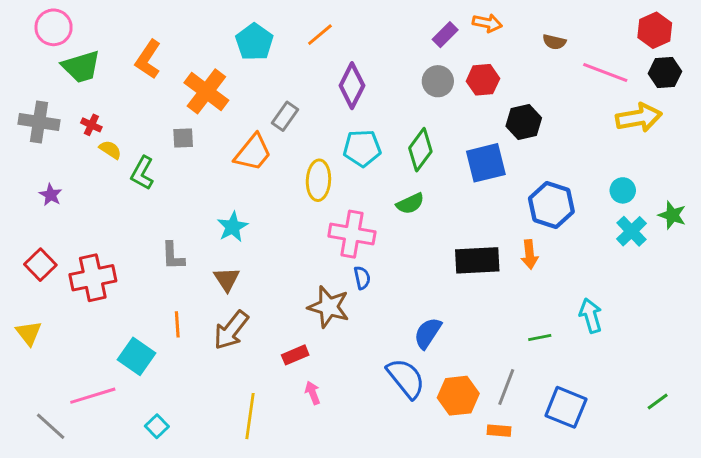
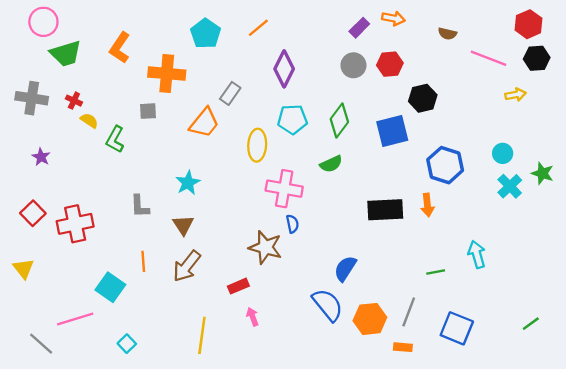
orange cross: (206, 91) -> (167, 74), turned -32
yellow arrow: (639, 118) -> (516, 95), size x0.6

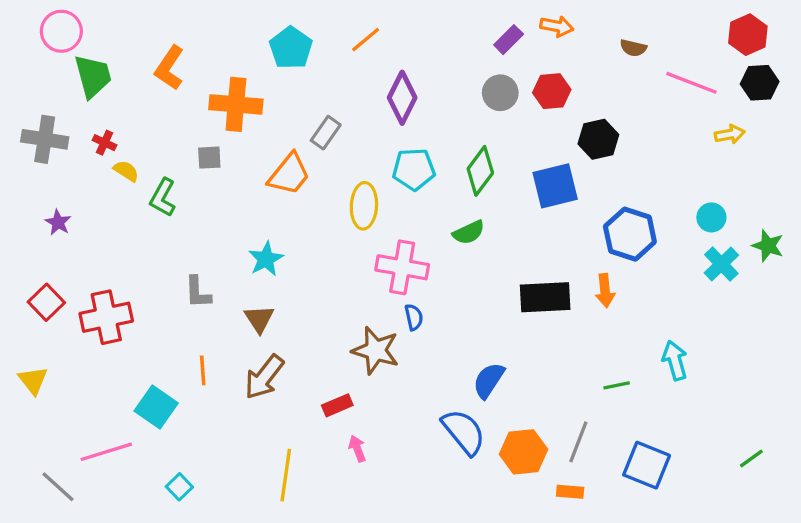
green trapezoid: (66, 54) -> (93, 76), turned -88

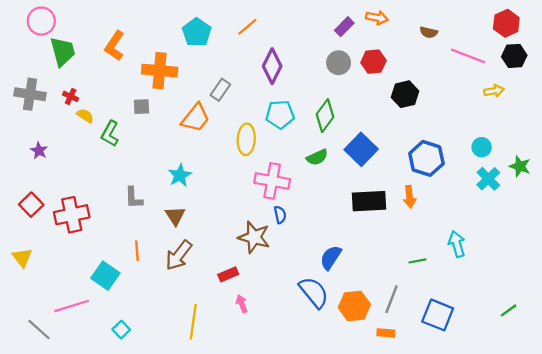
blue square: (555, 186) -> (361, 149), moved, turned -32

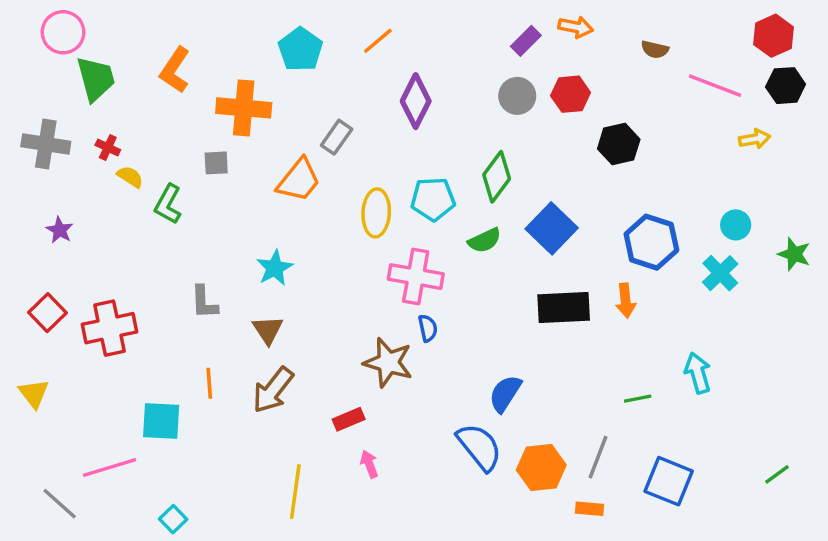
cyan pentagon: (280, 115) -> (433, 199), moved
cyan cross: (488, 179) -> (720, 273), moved
cyan square: (105, 276) -> (161, 421), turned -32
cyan square: (121, 330) -> (173, 519), moved

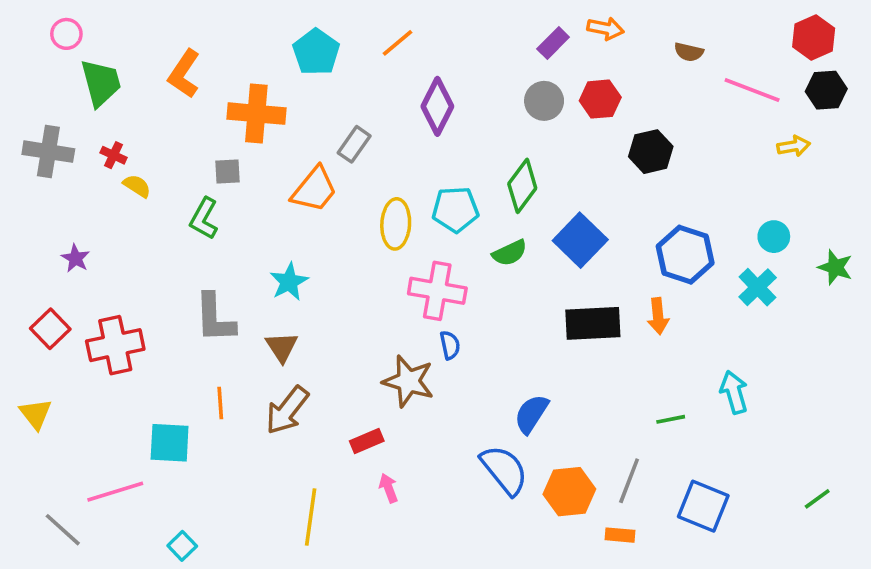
pink circle: (63, 32) -> (66, 34), size x0.7
green L-shape: (168, 204) -> (204, 218), moved
purple star: (60, 230) -> (75, 258), moved
gray L-shape: (204, 302) -> (215, 318), size x1.4

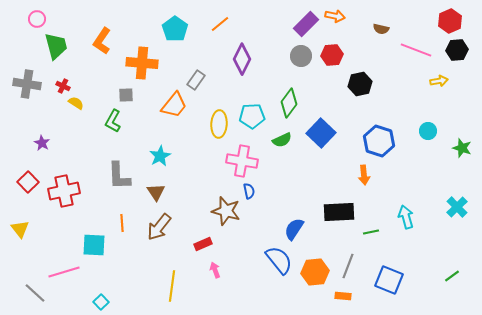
purple rectangle: (553, 43) -> (306, 24), size x1.4
cyan cross: (758, 287) -> (457, 207), moved
black rectangle: (593, 323) -> (339, 212), moved

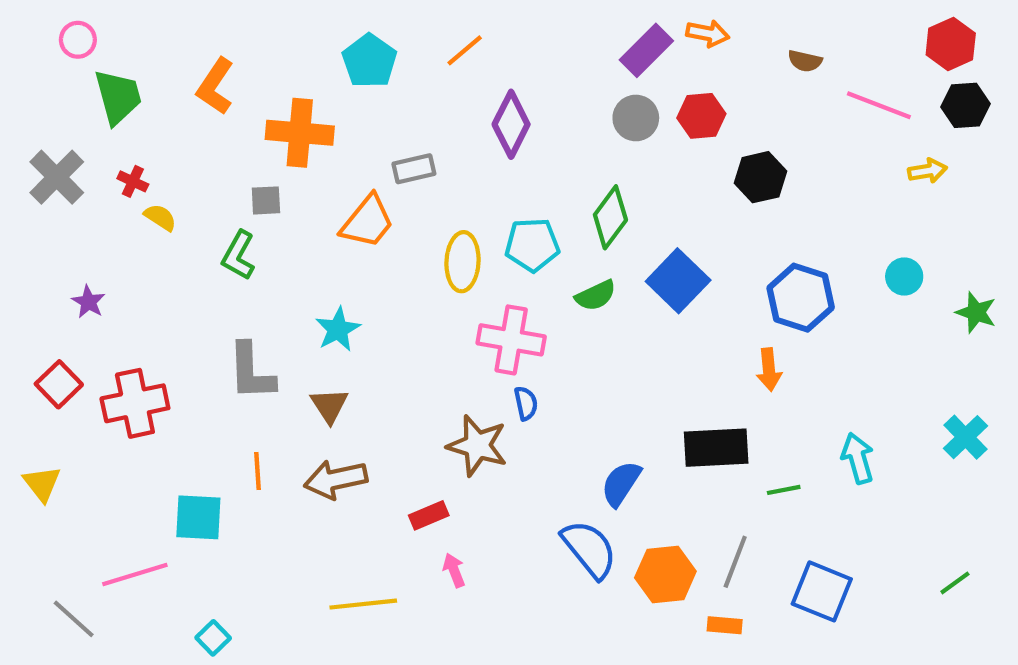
gray rectangle: (196, 80) -> (414, 169), turned 42
gray cross: (27, 84) -> (57, 177), turned 36
brown arrow: (159, 227) -> (336, 479), turned 40
yellow line: (172, 286) -> (363, 604), turned 76

